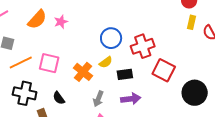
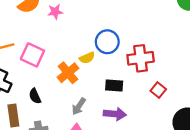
yellow semicircle: (106, 62) -> (87, 58), moved
red square: (164, 70) -> (158, 90), size x0.6

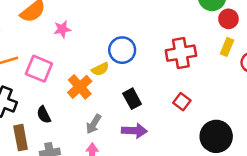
pink star: (55, 12) -> (62, 29), moved
red cross: (141, 58) -> (181, 53), moved
black rectangle: (114, 85) -> (132, 99), turned 60

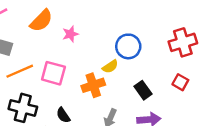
orange cross: (80, 87) -> (93, 85), turned 30
red square: (182, 102) -> (180, 82), moved

